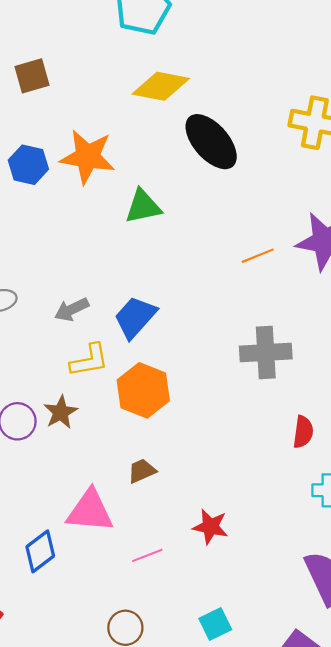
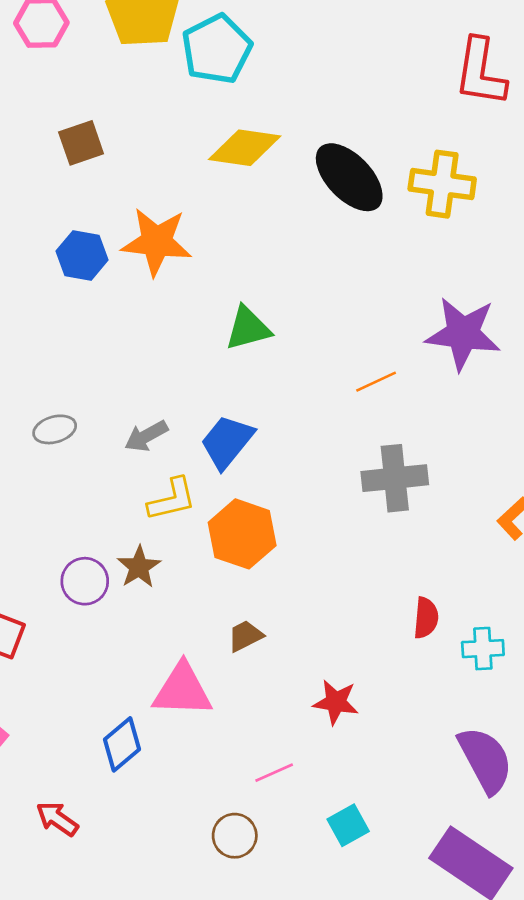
black ellipse: (211, 142) -> (349, 177), moved
green triangle: (143, 206) -> (248, 328), moved
orange line: (258, 256) -> (376, 382), moved
red semicircle: (303, 432) -> (426, 618), moved
pink line: (147, 555) -> (274, 773), moved

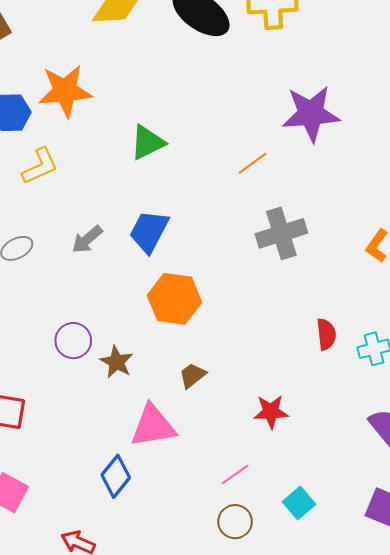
yellow L-shape: (172, 499) -> (40, 166), moved
brown star: (139, 567) -> (117, 362), moved
purple circle: (85, 581) -> (73, 341), moved
brown circle: (235, 836) -> (235, 522), moved

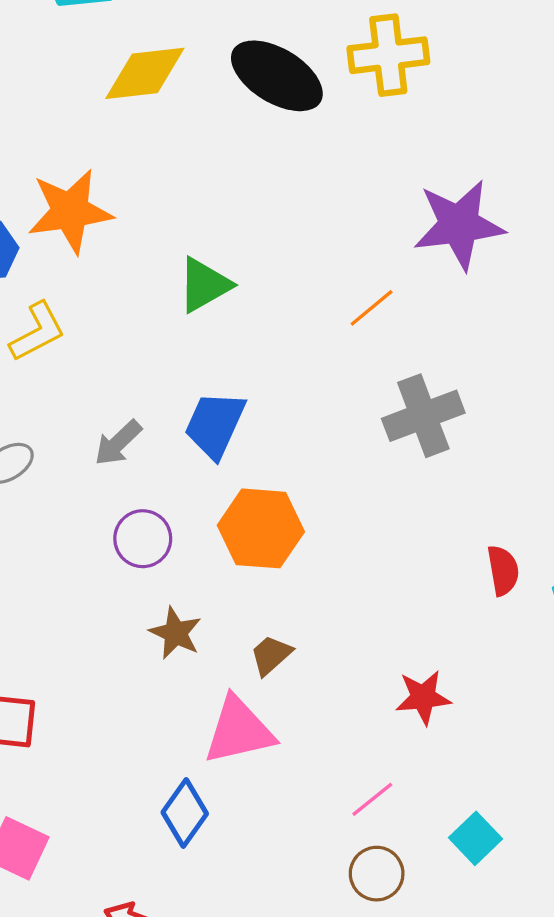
purple circle: (73, 341) -> (143, 539), moved
brown trapezoid: (192, 375) -> (271, 655), moved

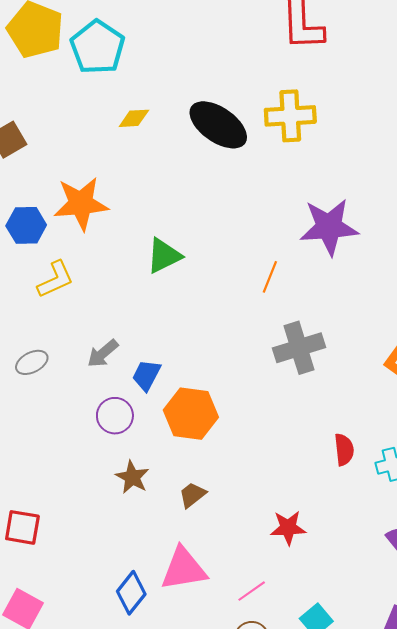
yellow diamond: (145, 73) -> (134, 118), size x0.6
orange line: (372, 308) -> (270, 277), turned -32
blue trapezoid: (215, 425) -> (146, 375), moved, size x0.7
pink triangle: (239, 731) -> (184, 569), moved

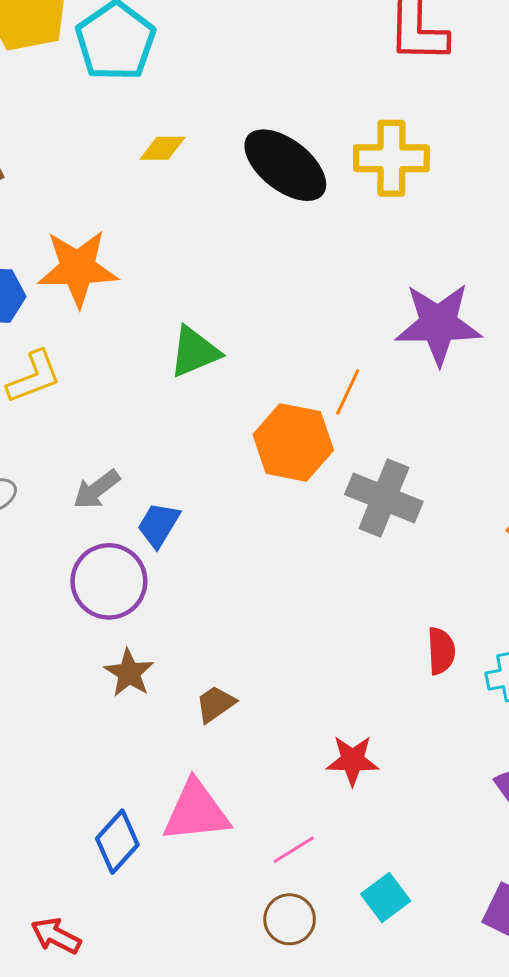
gray cross: (299, 348) -> (384, 498), turned 36
orange hexagon: (191, 414) -> (293, 442), moved
purple circle: (115, 416) -> (109, 581), size x1.4

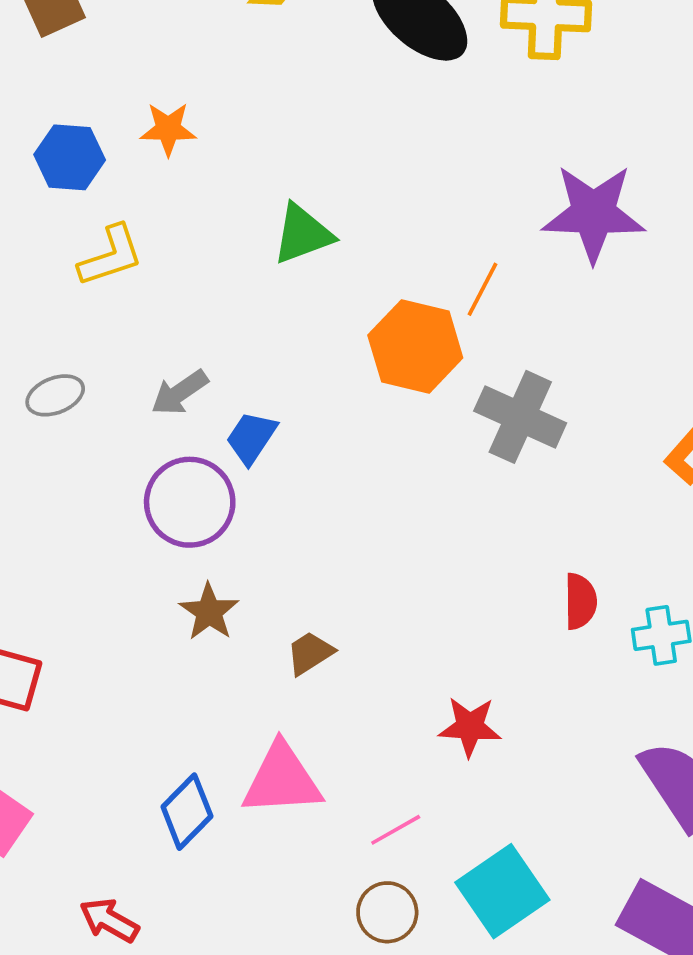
orange star: (78, 268) -> (168, 129), size x0.6
cyan square: (386, 897) -> (502, 891), size x1.6

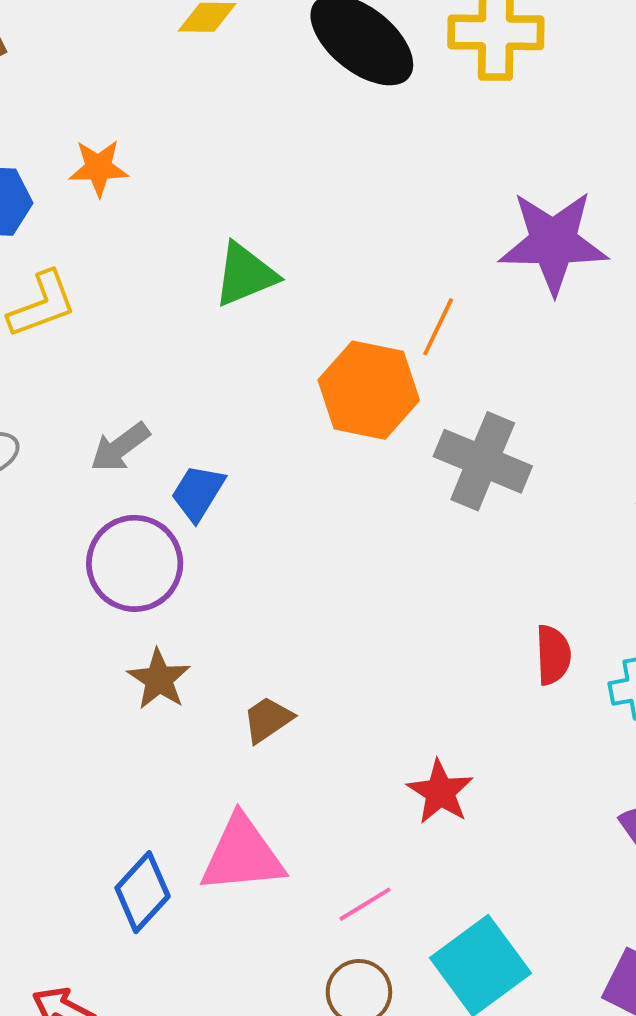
red star: (470, 727) -> (440, 792), turned 30

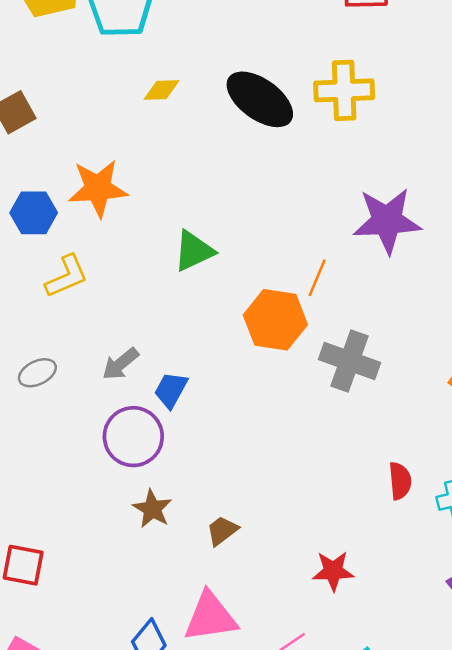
orange star: (99, 168) -> (98, 188), size x1.6
red star: (440, 792) -> (333, 571), turned -30

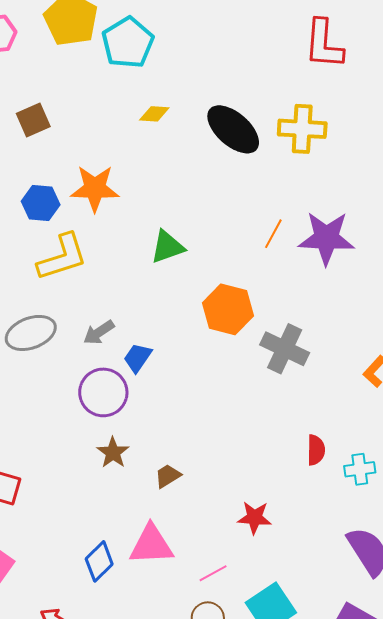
yellow L-shape: (67, 276) -> (62, 257), size x1.4
orange line: (317, 278) -> (273, 234), moved
gray ellipse: (37, 373) -> (31, 333), size x1.6

